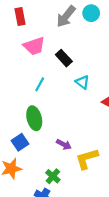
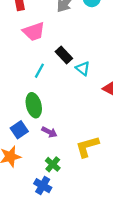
black rectangle: (64, 58) -> (64, 55), moved
purple arrow: (64, 144) -> (49, 132), moved

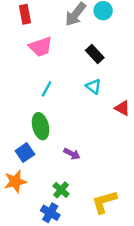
black rectangle: (64, 55) -> (95, 54), moved
purple arrow: (49, 132) -> (72, 154), moved
yellow L-shape: (87, 147) -> (104, 202), moved

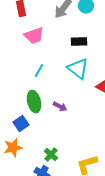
black rectangle: (95, 54) -> (79, 42), turned -49
cyan triangle: (93, 86) -> (78, 69), size x1.6
purple arrow: (72, 154) -> (60, 107), moved

